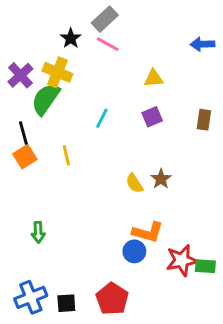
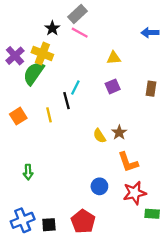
black line: (23, 133) -> (67, 101), moved
orange L-shape: (148, 232) -> (128, 162), moved, turned 55
green rectangle: (205, 266) -> (152, 214), moved

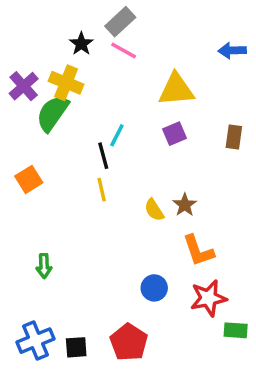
yellow triangle: (114, 58) -> (176, 90), size x1.6
yellow line: (49, 115) -> (102, 190), moved

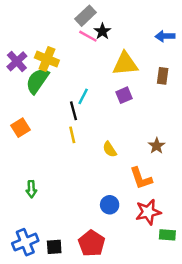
black star: (81, 44) -> (102, 31), moved
brown rectangle: (234, 137) -> (163, 76), moved
brown star: (185, 205) -> (157, 146), moved

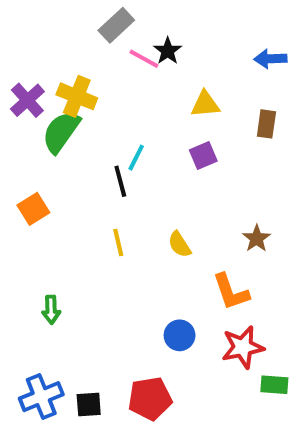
gray rectangle: (86, 16) -> (116, 25), moved
yellow triangle: (125, 64) -> (205, 104), size x0.7
yellow line: (72, 135) -> (118, 242), moved
red pentagon: (92, 243) -> (150, 399), turned 30

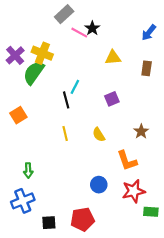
blue arrow: (270, 59) -> (149, 33), turned -49
purple square: (203, 156) -> (112, 99), moved
blue cross: (41, 397) -> (23, 201), moved

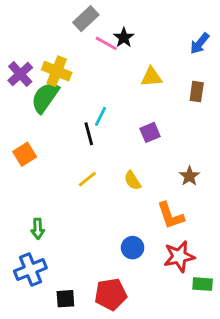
yellow line: (65, 134) -> (87, 179), turned 64

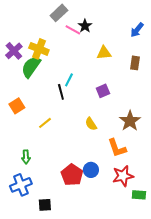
brown star: (189, 176) -> (130, 121), size x1.5
yellow line: (87, 179) -> (45, 123), moved
red pentagon: (111, 294) -> (72, 175), moved, turned -30

